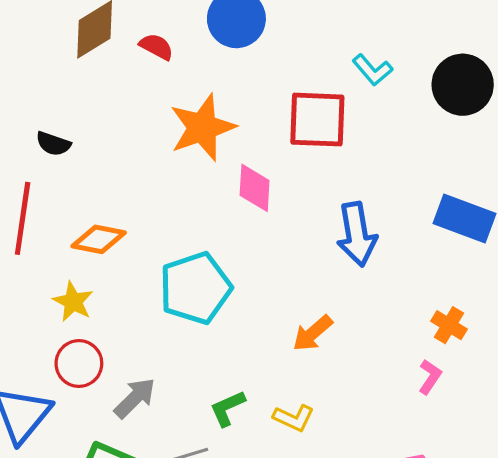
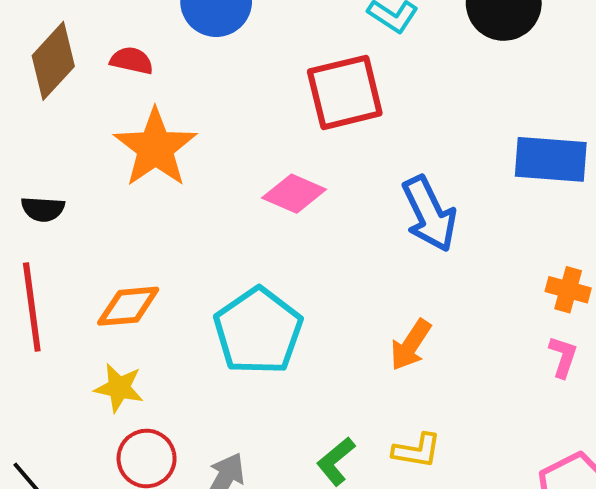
orange star: (202, 128) -> (155, 148), moved
pink diamond: (255, 188) -> (294, 194), turned -54

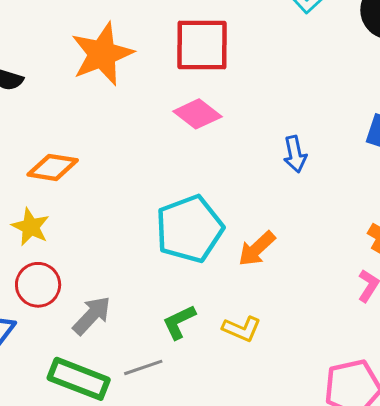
red square: (345, 92) -> (202, 45), moved
blue arrow: (429, 214) -> (295, 154), size x0.6
cyan pentagon: (258, 331) -> (189, 229), moved

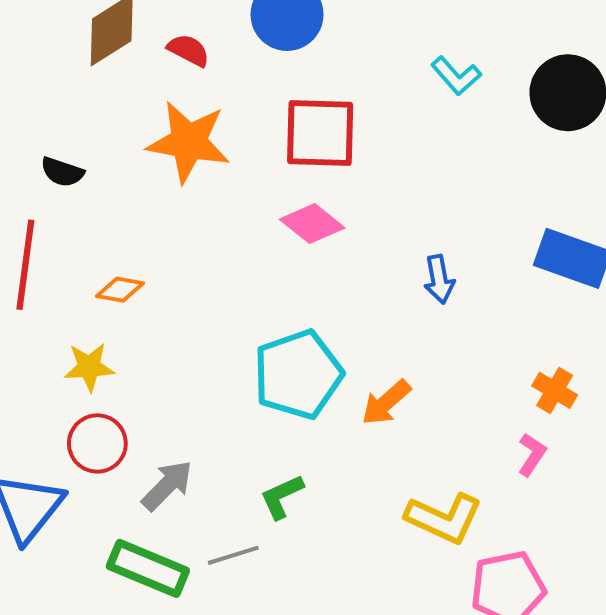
orange star: (102, 54) -> (189, 142), turned 30
orange diamond: (53, 167) -> (120, 290), size x0.7
yellow star: (31, 227) -> (89, 367), turned -30
yellow L-shape: (242, 329) -> (444, 518), moved, size x1.5

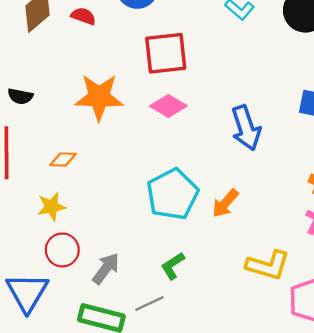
orange star: (189, 142) -> (99, 97), moved
blue arrow: (439, 279) -> (246, 128), size x1.6

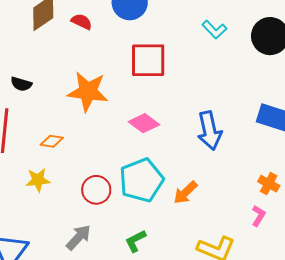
pink diamond: (168, 106) -> (144, 123), moved
red circle: (62, 250) -> (96, 190), moved

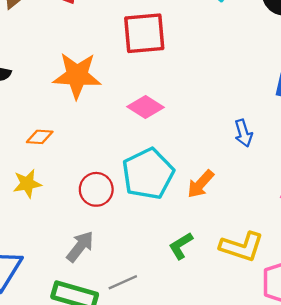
blue arrow: (210, 131) -> (243, 133), moved, size x0.6
green L-shape: (135, 241) -> (181, 246), moved

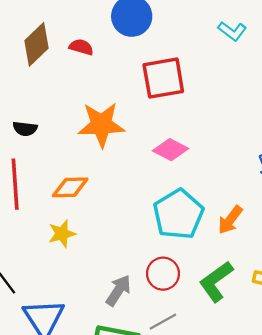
orange diamond: (40, 137) -> (70, 187), size x1.4
red circle: (96, 189) -> (163, 274), moved
green L-shape: (181, 246) -> (216, 281), size x1.5

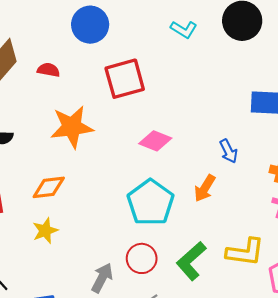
red semicircle: (81, 47) -> (48, 70), moved
pink diamond: (171, 150) -> (155, 141), moved
orange arrow: (230, 220) -> (205, 188), moved

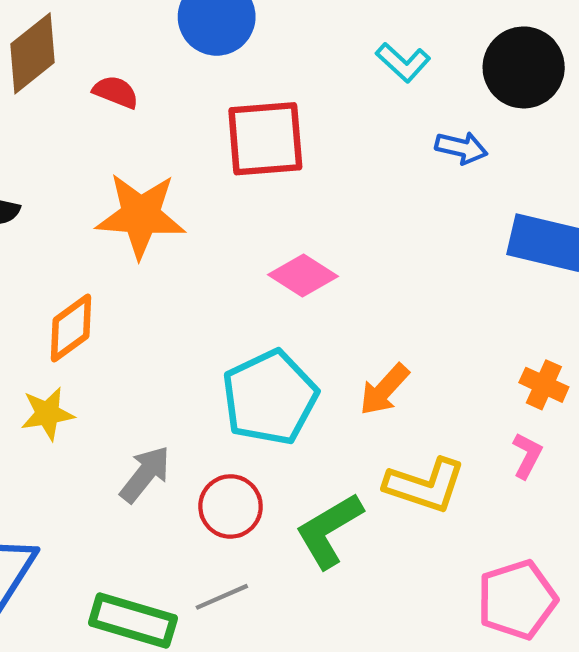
blue arrow: (229, 151) -> (461, 148), moved, turned -60
orange diamond: (49, 187) -> (71, 328), turned -40
yellow L-shape: (245, 252) -> (425, 485), moved
gray arrow: (102, 278) -> (145, 474), moved

